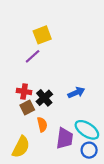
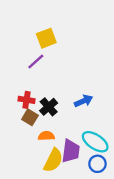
brown square: (27, 107) -> (30, 117), turned -32
orange semicircle: (42, 124) -> (46, 136), turned -80
yellow semicircle: (21, 147) -> (53, 160), moved

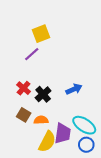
red cross: (26, 100) -> (24, 88), turned 32
brown square: (30, 117) -> (24, 115), moved

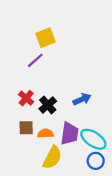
brown square: (24, 115) -> (26, 128), turned -32
purple trapezoid: (63, 133) -> (69, 133), moved

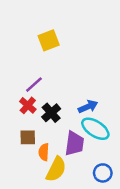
purple line: (35, 60) -> (34, 85), moved
orange semicircle: (45, 133) -> (44, 152), moved, turned -84
cyan ellipse: (93, 139) -> (95, 129), moved

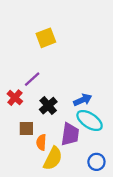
red cross: (28, 105) -> (15, 98), moved

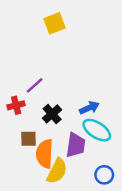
yellow square: (46, 38) -> (55, 23), moved
red cross: (15, 98) -> (16, 105), turned 35
orange semicircle: (41, 142) -> (45, 154), size x1.6

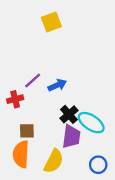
blue arrow: (89, 108) -> (57, 85), moved
black cross: (52, 114) -> (69, 114), moved
orange semicircle: (45, 154) -> (21, 154), moved

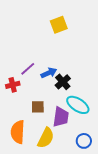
yellow square: (51, 22) -> (59, 25), moved
black cross: (69, 114) -> (63, 82), moved
brown square: (27, 131) -> (38, 107), moved

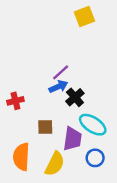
yellow square: (59, 25) -> (84, 16), moved
purple line: (28, 69) -> (61, 72), moved
blue circle: (84, 141) -> (95, 158), moved

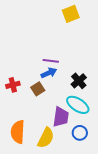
purple line: (61, 72) -> (51, 61), turned 49
black cross: (75, 97) -> (79, 81), moved
brown square: (45, 127) -> (38, 89), moved, turned -32

